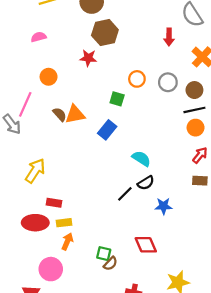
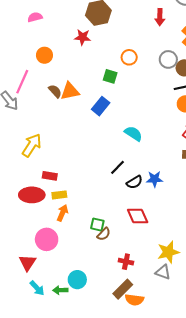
gray circle: (168, 82) -> (168, 59), moved
black semicircle: (146, 183) -> (134, 182), moved

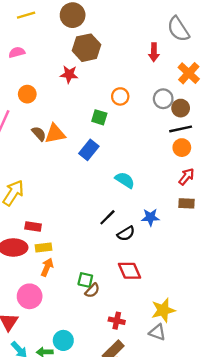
blue star: (155, 179) -> (150, 217), moved

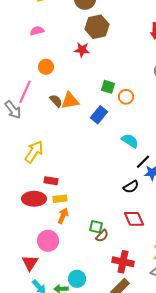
orange circle: (120, 96) -> (126, 97), moved
black line: (107, 217) -> (143, 162), moved
red cross: (117, 321) -> (123, 262), size x1.5

